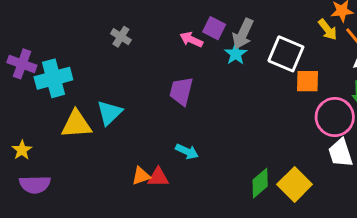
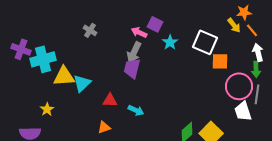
gray arrow: (243, 34) -> (134, 52), moved
yellow triangle: (76, 124) -> (64, 76), moved
yellow star: (22, 150) -> (47, 109), moved
red triangle: (158, 177) -> (110, 100), moved

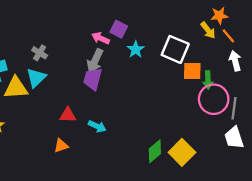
gray cross: (90, 30) -> (40, 53), moved
green arrow: (256, 69) -> (208, 80), moved
cyan triangle: (82, 83) -> (36, 78), moved
white trapezoid: (243, 111) -> (234, 138), moved

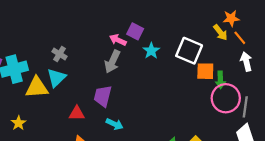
purple trapezoid: (93, 79) -> (103, 96), moved
red triangle: (68, 115) -> (77, 113), moved

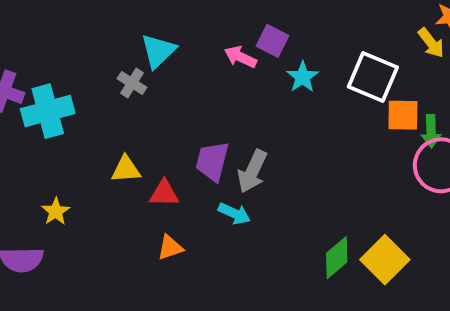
gray arrow: (112, 62) -> (252, 171), moved
cyan triangle: (56, 78) -> (158, 51), moved
yellow triangle: (37, 87) -> (126, 169), moved, size x0.7

